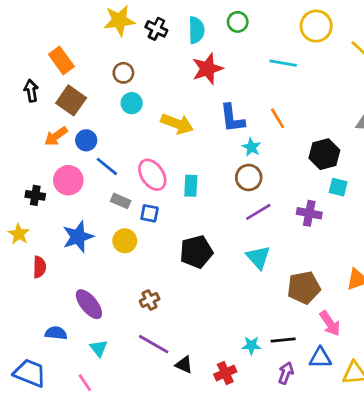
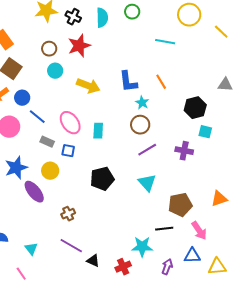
red star: (207, 69) -> (79, 46), moved
purple ellipse: (89, 304) -> (34, 192), moved
black line: (283, 340) -> (164, 229), moved
cyan star: (251, 345) -> (142, 247), size x1.5

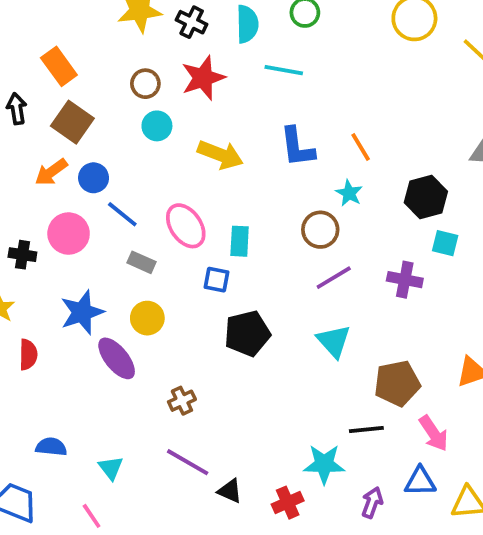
cyan line: (165, 42) -> (284, 70), moved
cyan star: (142, 103) -> (349, 193), moved
blue square: (68, 151) -> (217, 280), moved

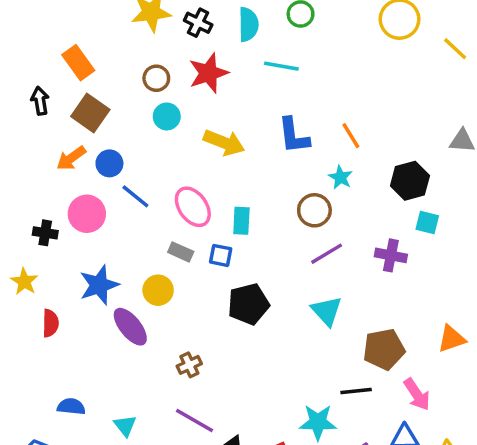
gray rectangle: (142, 262) -> (181, 252), moved

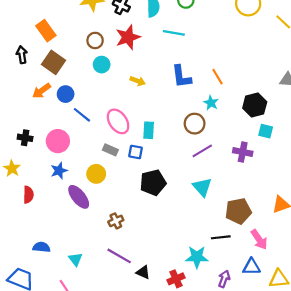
yellow arrow: (224, 143) -> (138, 81), size x0.6
pink circle: (87, 214) -> (58, 141), moved
blue star: (99, 285) -> (59, 171), size x0.7

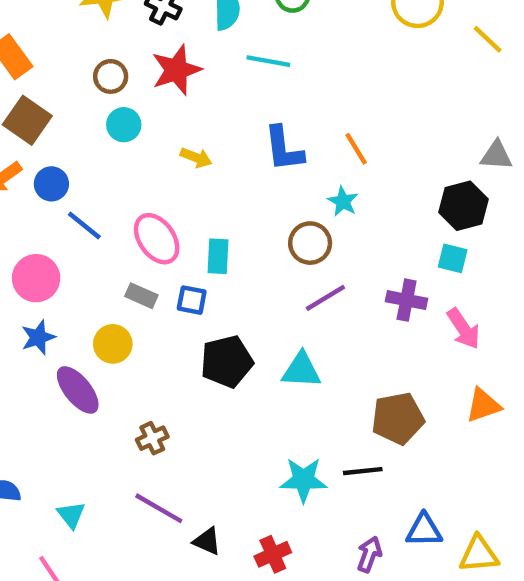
black hexagon: (255, 105) -> (464, 206), moved
cyan triangle: (202, 187) -> (301, 370), moved, turned -45
pink arrow: (259, 239) -> (464, 329), moved
cyan star: (197, 257) -> (303, 480), moved

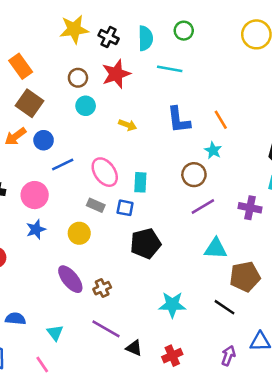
blue line: (84, 226) -> (63, 164), turned -65
cyan triangle: (301, 370) -> (216, 249), moved
purple ellipse: (78, 390) -> (70, 279), moved
black line: (363, 471) -> (225, 307), turned 40
cyan star: (303, 480) -> (172, 305), moved

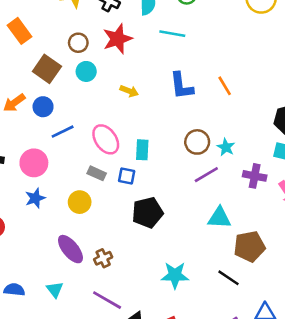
brown square: (30, 103) -> (47, 69), moved
cyan star: (213, 150) -> (226, 147), moved
cyan triangle: (55, 333) -> (55, 290), moved

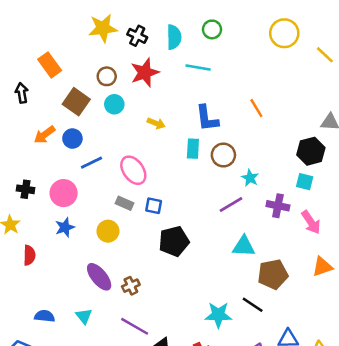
orange line: (225, 86) -> (256, 108), moved
brown circle: (197, 142) -> (223, 155), moved
cyan rectangle: (142, 150) -> (193, 149), moved
cyan star: (175, 275) -> (218, 315), moved

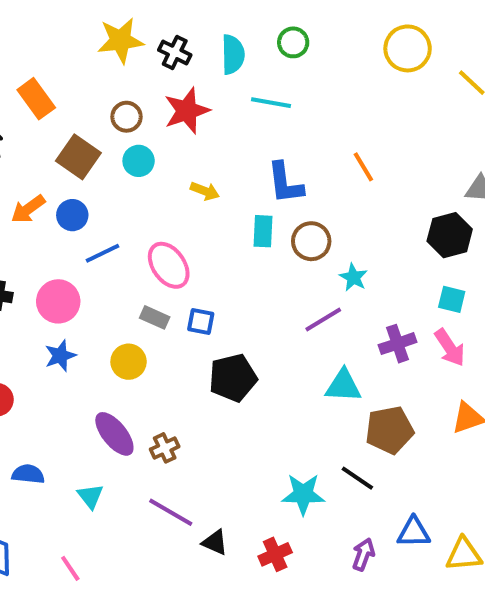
cyan square: (305, 182) -> (452, 299), moved
purple cross: (278, 206) -> (398, 344), moved, turned -30
blue semicircle: (45, 316) -> (28, 474), moved

